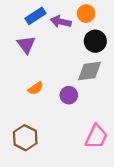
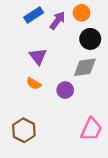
purple arrow: (61, 22) -> (58, 20), turned 114
purple triangle: (26, 45) -> (38, 56), moved
orange semicircle: (35, 88) -> (34, 84), turned 64

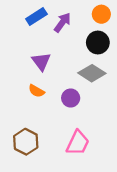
orange circle: (82, 13) -> (101, 14), moved
gray diamond: (85, 67) -> (92, 73), turned 40
pink trapezoid: (91, 129) -> (78, 143), moved

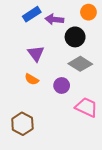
purple arrow: (62, 22) -> (54, 19), turned -120
black circle: (98, 43) -> (75, 37), moved
pink trapezoid: (78, 143) -> (86, 107), moved, turned -90

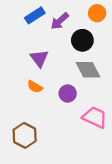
purple arrow: (54, 19) -> (60, 21), turned -48
gray diamond: (80, 64) -> (88, 70), turned 30

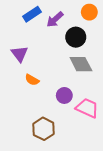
purple triangle: (39, 58) -> (20, 54), moved
purple circle: (68, 93) -> (64, 95), moved
brown hexagon: (25, 135) -> (43, 129), moved

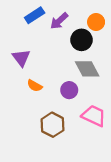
orange circle: (89, 12) -> (96, 22), moved
purple circle: (64, 95) -> (69, 90), moved
brown hexagon: (43, 129) -> (52, 125), moved

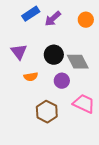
black circle: (82, 40) -> (54, 55), moved
orange semicircle: (35, 86) -> (31, 77), turned -40

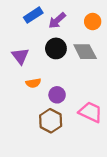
black circle: (54, 55) -> (56, 48), moved
gray diamond: (78, 62) -> (85, 52), moved
purple circle: (62, 81) -> (57, 95), moved

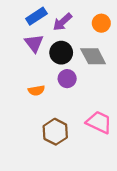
purple triangle: (20, 56) -> (34, 43), moved
purple circle: (57, 95) -> (67, 79), moved

